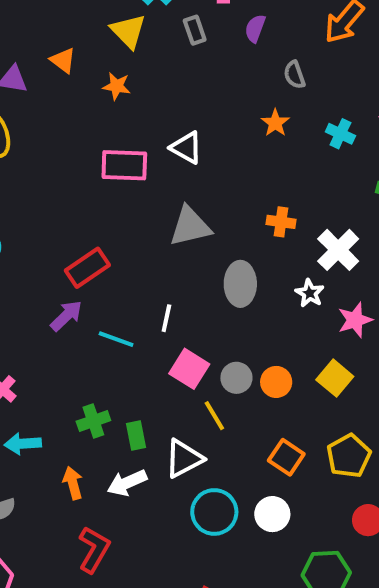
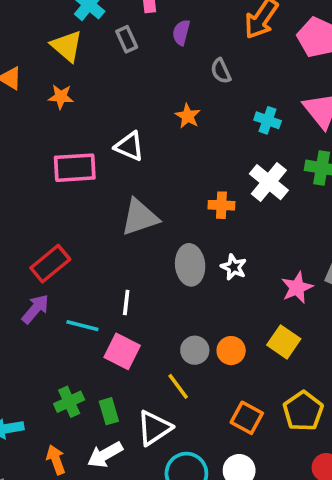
orange star: (275, 123) -> (188, 116), moved
white cross: (338, 250) -> (269, 182), moved
white star: (310, 293) -> (234, 267), moved
pink square: (189, 369) -> (122, 351), moved

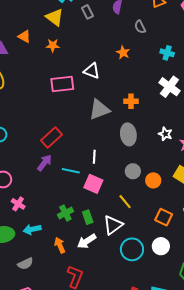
orange cross: (221, 205) -> (131, 101), moved
white star: (234, 267) -> (165, 134), moved
gray circle: (195, 350) -> (133, 171), moved

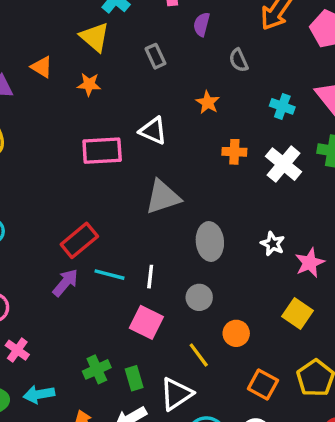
gray rectangle: (87, 12) -> (156, 56), moved
orange cross: (131, 101) -> (234, 152), moved
cyan line: (71, 171) -> (109, 275), moved
gray circle: (133, 171) -> (199, 297), moved
orange circle: (153, 180) -> (236, 333), moved

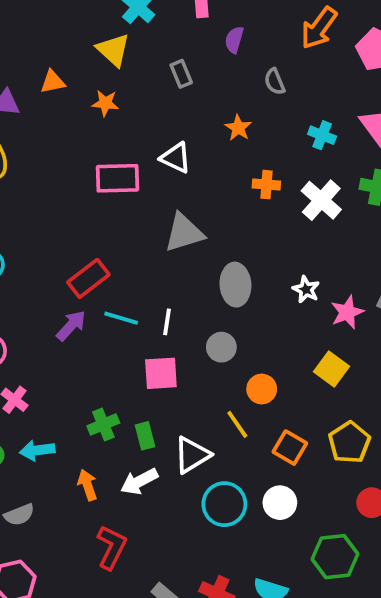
orange triangle: (42, 67) -> (53, 82), turned -45
pink square: (146, 322) -> (161, 373), turned -32
yellow line: (199, 355) -> (237, 424), moved

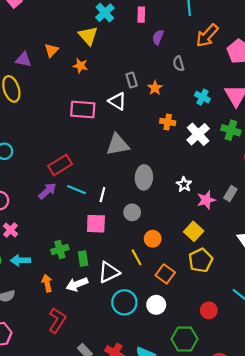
gray rectangle: (181, 74) -> (132, 80), moved
orange triangle: (53, 82) -> (51, 50), turned -40
yellow pentagon: (349, 442) -> (201, 260), moved

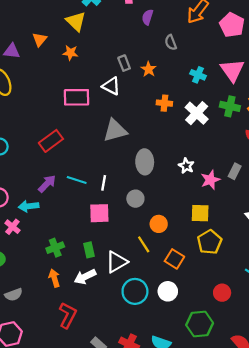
red rectangle: (60, 165) -> (51, 141), moved
yellow square: (194, 231) -> (200, 213), turned -36
green cross: (60, 249) -> (55, 248), moved
cyan arrow: (20, 260) -> (29, 206), moved

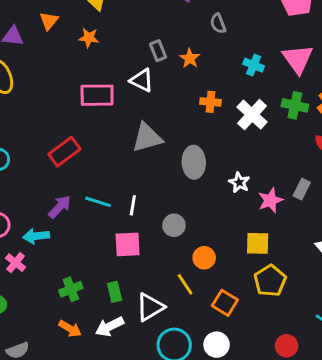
gray ellipse: (145, 162) -> (194, 162), moved
orange arrow: (54, 278) -> (70, 329), turned 138

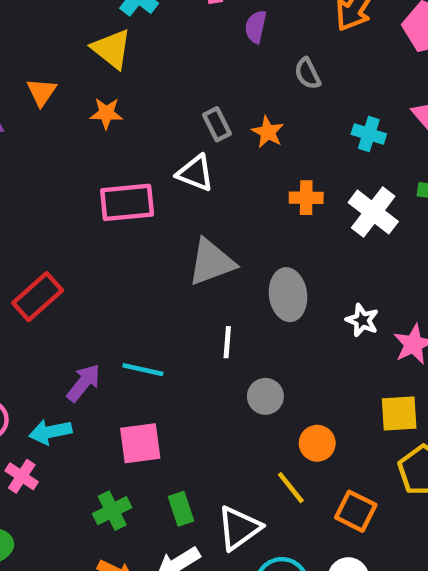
red rectangle: (64, 152) -> (38, 297), moved
white line: (133, 205) -> (227, 342), moved
pink square: (128, 244) -> (140, 443), moved

